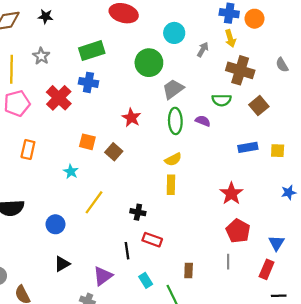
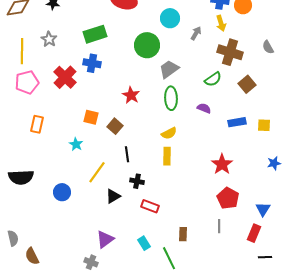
green semicircle: (222, 100) -> (213, 79), turned -36
purple semicircle: (203, 121) -> (204, 108), moved
black line: (127, 251) -> (127, 154), moved
black triangle: (62, 264) -> (113, 196), moved

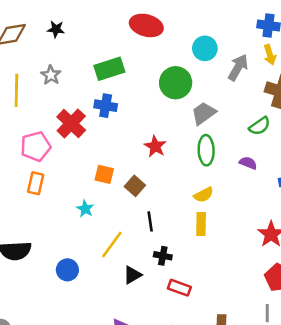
gray arrow: (196, 33) -> (238, 67), size x1.5
pink pentagon: (27, 82) -> (36, 146), moved

